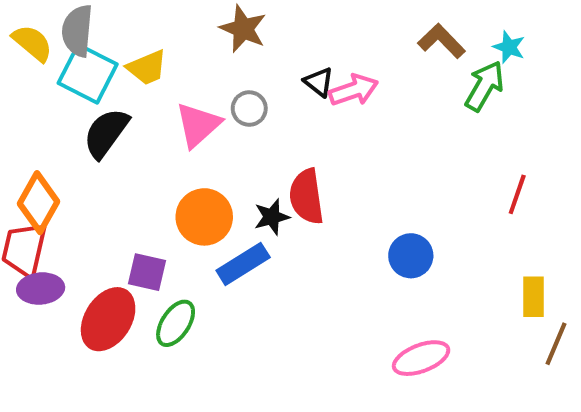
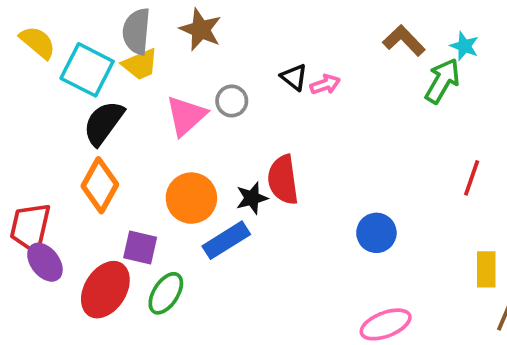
brown star: (243, 29) -> (201, 30), moved
gray semicircle: (77, 31) -> (136, 31), moved
pink arrow: (354, 90) -> (325, 84), size x0.7
orange diamond: (39, 203) -> (100, 185), moved
purple ellipse: (41, 289) -> (45, 262), turned 57

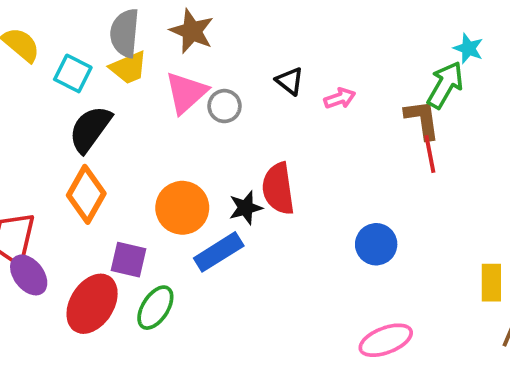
brown L-shape: (404, 41) -> (422, 119), moved, turned 36
cyan square: (87, 70) -> (73, 73), size x0.7
pink arrow: (325, 84) -> (340, 98), moved
pink triangle: (186, 116) -> (186, 93), moved
red line: (472, 178) -> (430, 154), moved, turned -30

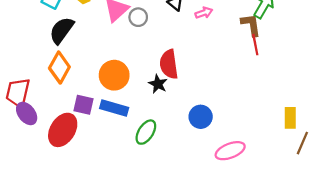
black star: (246, 208) -> (158, 84), moved, turned -30
blue circle: (376, 244) -> (201, 117), moved
blue rectangle: (219, 252) -> (114, 108), moved, turned 48
green ellipse: (155, 308) -> (146, 132), moved

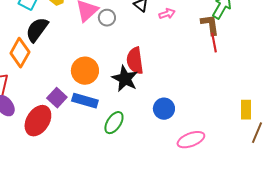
orange diamond: (59, 68) -> (20, 53), moved
black star: (158, 84) -> (125, 79), size x1.5
purple square: (83, 105) -> (57, 98), turned 30

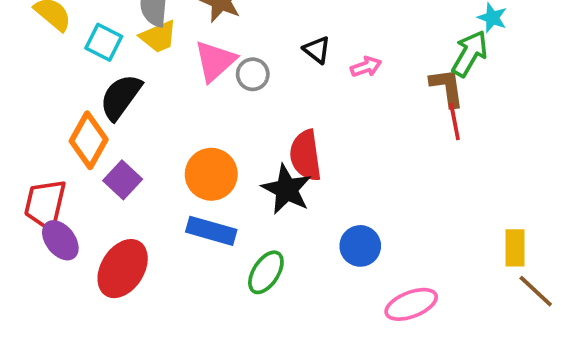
purple square: (57, 98) -> (123, 180), moved
brown line: (257, 133) -> (536, 291), turned -70

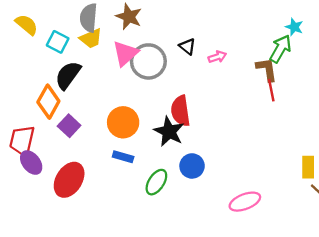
gray circle: (253, 74) -> (148, 61), size x1.8
blue rectangle: (211, 231) -> (123, 157), size x0.7
blue circle: (360, 246) -> (192, 166), moved

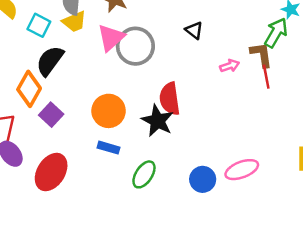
black triangle: (187, 46) -> (194, 30), moved
pink arrow: (217, 57) -> (230, 66), moved
blue circle: (192, 166) -> (203, 179), moved
pink ellipse: (245, 202) -> (242, 170), moved

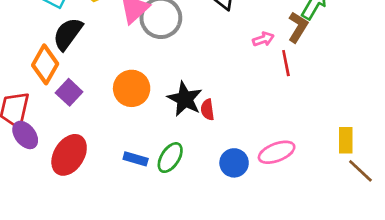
brown L-shape: (261, 55) -> (298, 27), turned 40
red line: (266, 77) -> (286, 63), moved
red semicircle: (170, 99) -> (207, 110), moved, size x0.6
blue rectangle: (109, 148) -> (136, 159), moved

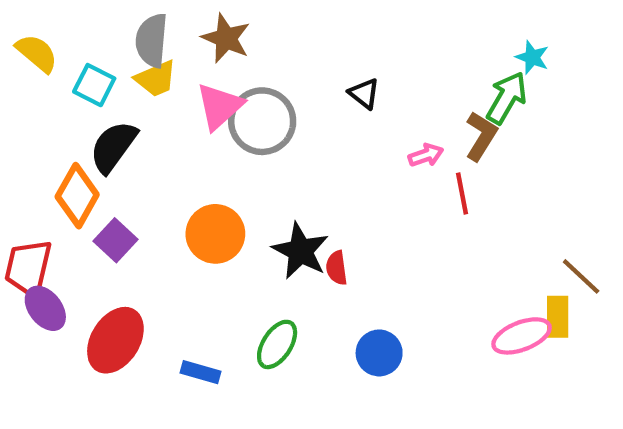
pink ellipse: (277, 152) -> (522, 336), moved
blue rectangle: (136, 159) -> (200, 372), moved
brown line: (360, 171) -> (581, 276), moved

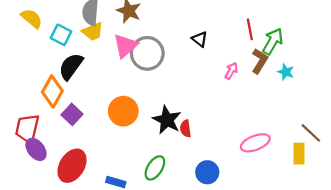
cyan star: (532, 57) -> (286, 72), moved
pink arrow: (426, 155) -> (231, 71), turned -42
red line: (462, 193) -> (250, 29), moved
pink ellipse: (522, 336) -> (255, 143), moved

